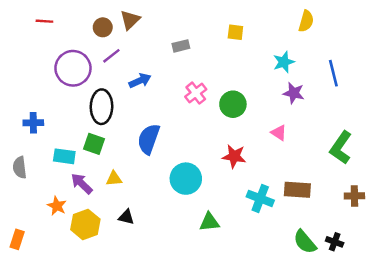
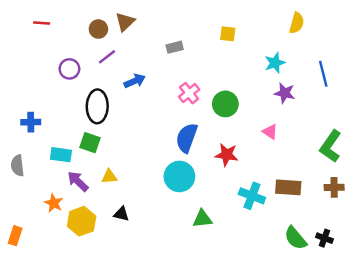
purple circle: (73, 68) -> (69, 69), size x0.6
blue semicircle: (149, 139) -> (187, 138), moved
brown cross: (354, 196) -> (334, 187), moved

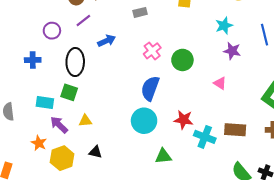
blue cross: (31, 122) -> (33, 60), moved
red star: (227, 155) -> (184, 120), moved

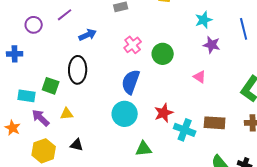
black ellipse: (75, 62) -> (78, 70), moved
red star: (184, 120) -> (164, 113), turned -30
orange star: (39, 143) -> (13, 128), moved

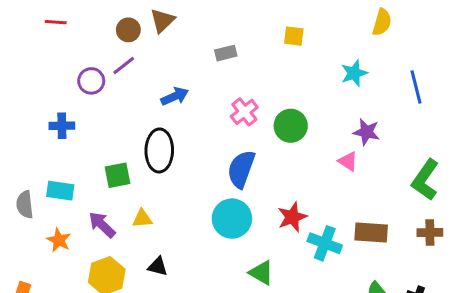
purple line: (65, 15) -> (124, 65), moved
purple star: (212, 45) -> (366, 132), moved
green square: (51, 86) -> (118, 175), turned -30
cyan rectangle: (27, 96) -> (60, 191), moved
green triangle: (144, 149) -> (261, 273), turned 36

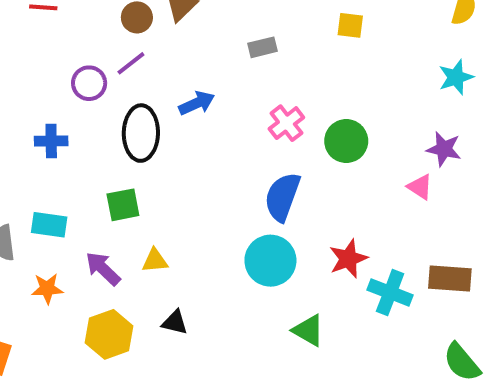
cyan star: (354, 73) -> (456, 77), moved
black ellipse: (159, 150) -> (141, 133), moved
orange star: (59, 240) -> (47, 289), turned -30

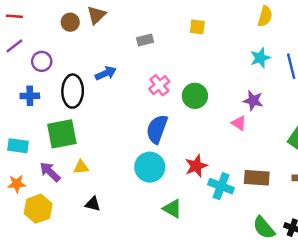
purple line: (131, 63) -> (14, 46), moved
blue cross: (51, 141) -> (30, 96), moved
green square: (123, 205) -> (62, 134), size x1.5
yellow hexagon: (109, 334) -> (38, 209), moved

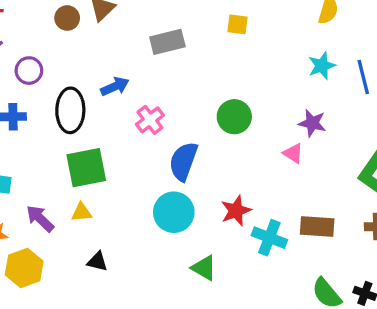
gray rectangle: (145, 40) -> (167, 42), size x1.5
pink cross: (159, 85) -> (150, 120), moved
green square: (62, 134) -> (86, 168), moved

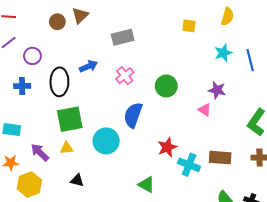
yellow square: (237, 24) -> (189, 26), moved
pink cross: (150, 120) -> (125, 76), moved
cyan circle: (174, 212) -> (106, 141), moved

